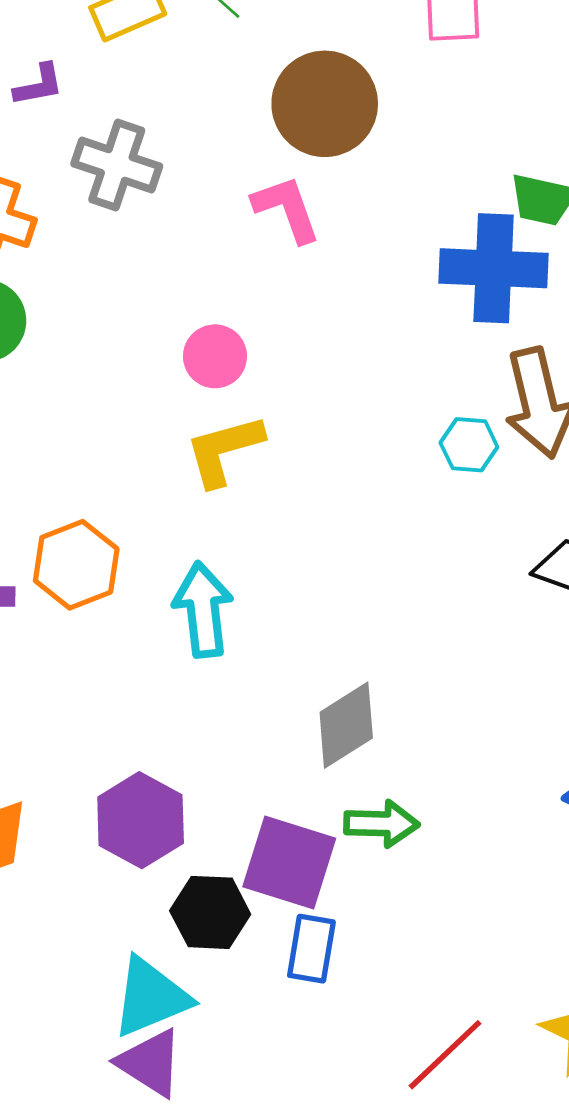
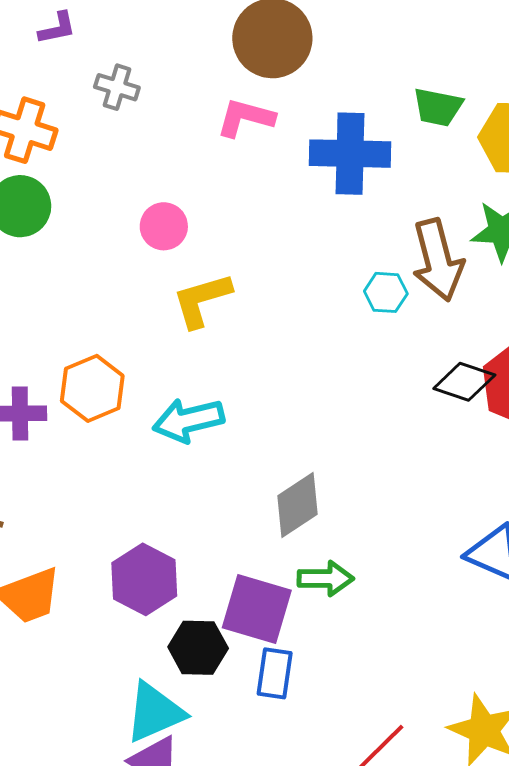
gray cross: (117, 165) -> (117, 87), size x0.7
pink L-shape: (287, 209) -> (245, 118), turned -54
blue cross: (494, 268) -> (350, 154), moved
pink circle: (215, 356) -> (164, 226), moved
cyan arrow: (203, 610) -> (188, 420), turned -96

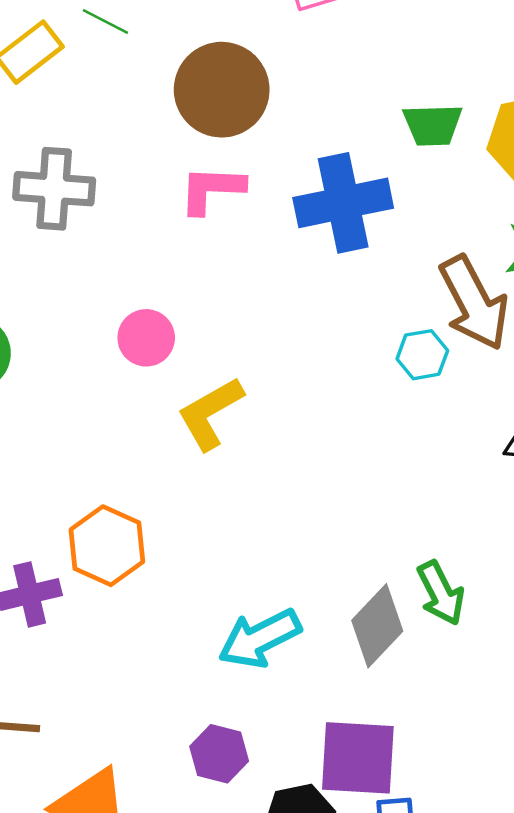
gray cross: (117, 87) -> (54, 189), size x1.5
cyan arrow: (188, 420) -> (260, 638), moved
purple hexagon: (144, 579) -> (219, 754), size x0.7
green arrow: (326, 579) -> (441, 593), moved, turned 76

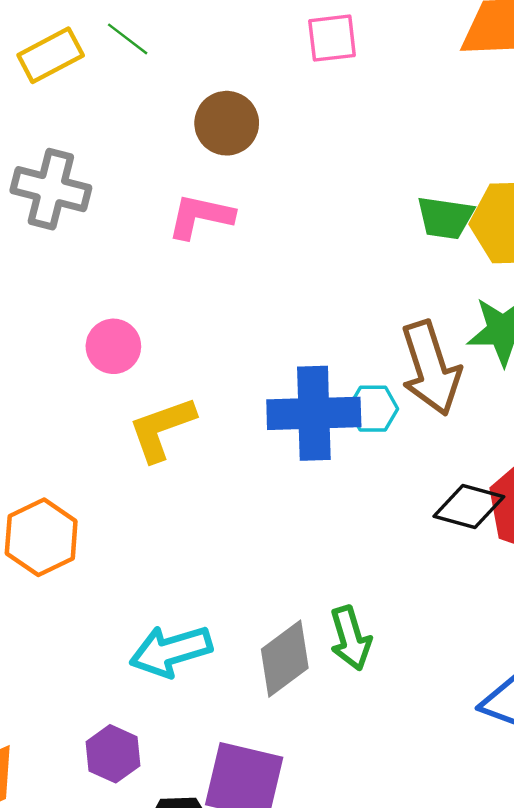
brown circle: (222, 90) -> (227, 123), size x0.7
green trapezoid: (433, 125) -> (445, 218), moved
blue cross: (343, 203) -> (314, 413), moved

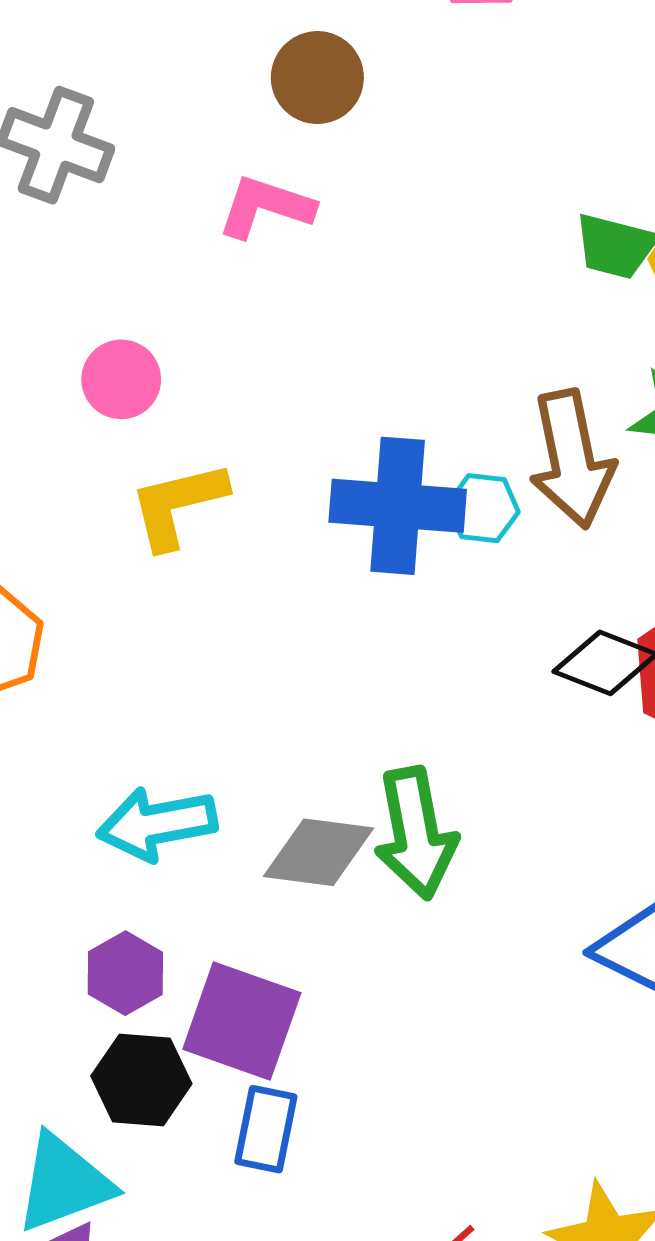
green arrow: (351, 638) -> (416, 833), size x1.4
gray diamond: (285, 659) -> (318, 852), turned 38
purple hexagon: (113, 754) -> (125, 973), moved

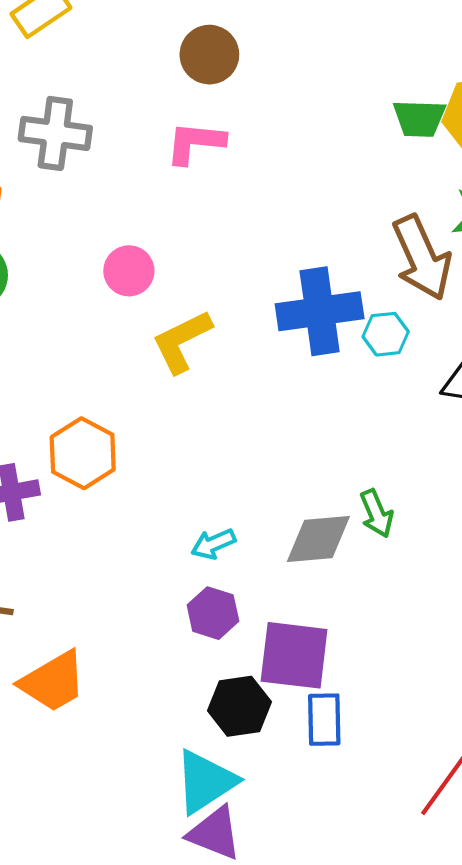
cyan hexagon: (483, 508) -> (386, 334), moved
cyan arrow: (157, 824) -> (213, 544), size x0.6
green arrow: (416, 833) -> (377, 513), size x0.6
purple hexagon: (125, 973) -> (213, 613), moved

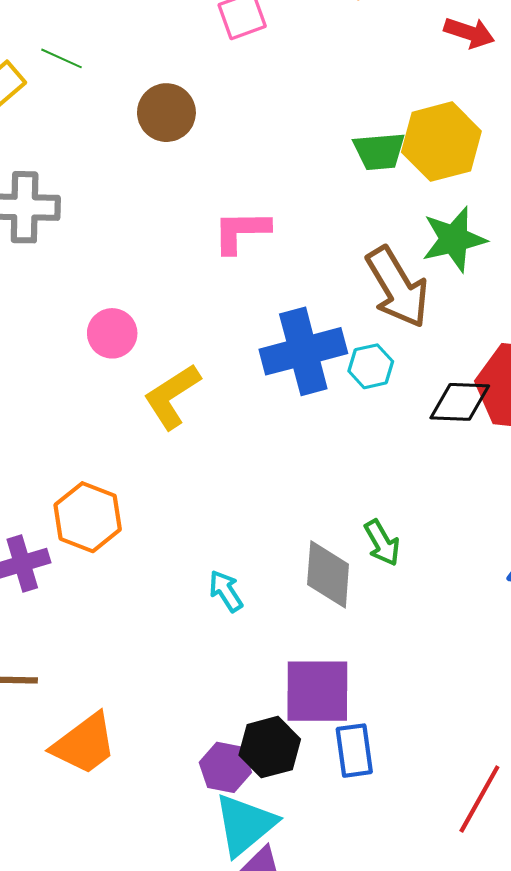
pink L-shape: (195, 143) -> (241, 231), moved
gray diamond: (318, 539) -> (328, 574), turned -74
cyan arrow: (213, 544) -> (226, 591), turned 87
purple hexagon: (213, 613) -> (225, 767), moved

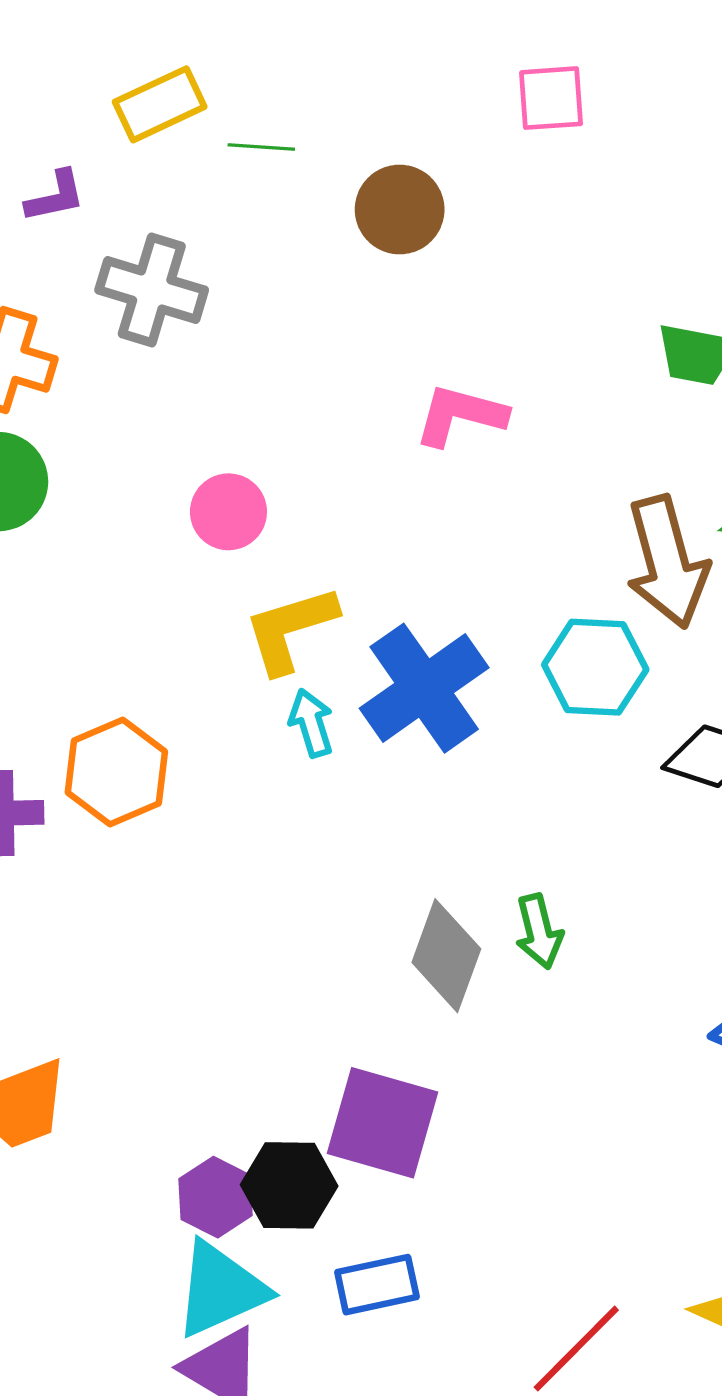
green line: (62, 58) -> (261, 147), moved, turned -36
blue cross: (303, 351) -> (424, 688), moved, turned -36
cyan hexagon: (371, 366) -> (595, 667), size x1.5
cyan arrow: (226, 591) -> (311, 723), moved
blue rectangle: (354, 751) -> (377, 1285), moved, turned 70

